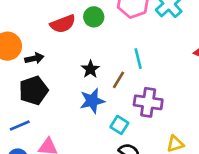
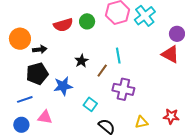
blue star: (92, 101) -> (63, 86), moved
cyan square: (119, 125) -> (90, 104), moved

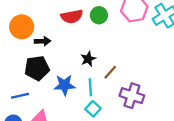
cyan line: (118, 56) -> (90, 87), moved

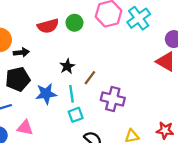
cyan square: (93, 109) -> (76, 115), turned 32

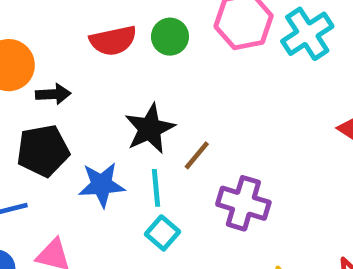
black star: (67, 66) -> (150, 129), size x1.5
cyan square: (76, 115) -> (163, 233), turned -32

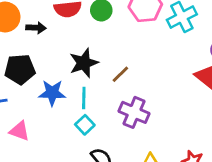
black arrow: (53, 94) -> (36, 28), moved
brown line: (197, 155) -> (120, 74), moved

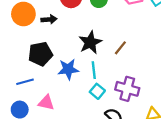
purple cross: (134, 112) -> (127, 89), moved

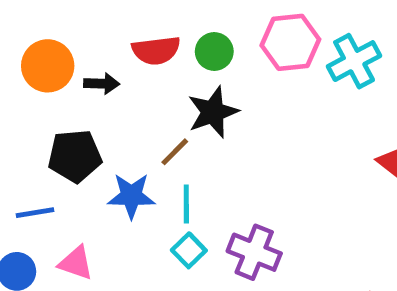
black star: (90, 42) -> (213, 112), moved
brown line: (120, 48) -> (175, 152), moved

